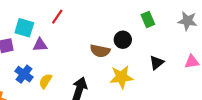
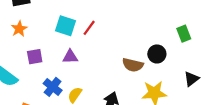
cyan square: (24, 28) -> (65, 26), moved

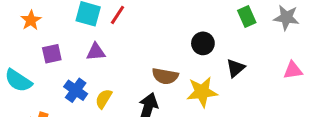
green rectangle: (184, 34) -> (247, 16), moved
brown semicircle: (133, 65) -> (165, 76), moved
black triangle: (192, 79) -> (236, 68), moved

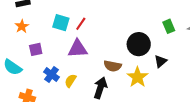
black circle: (203, 43) -> (139, 44), size x1.5
purple triangle: (96, 52) -> (78, 49), moved, size x1.5
yellow star: (202, 92) -> (137, 77), turned -30

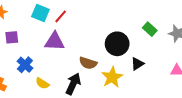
green rectangle: (169, 26) -> (150, 29), turned -32
yellow semicircle: (70, 81) -> (42, 83), moved, turned -96

